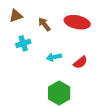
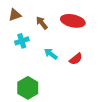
cyan arrow: (54, 57) -> (51, 54), turned 48
green hexagon: (59, 93) -> (28, 88), moved

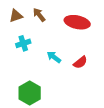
brown arrow: (42, 23) -> (39, 15), moved

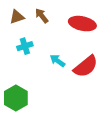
red semicircle: (80, 62) -> (86, 66), size x1.6
green hexagon: (30, 93) -> (16, 98), moved

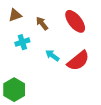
brown arrow: (42, 16) -> (42, 23), moved
red ellipse: (82, 24) -> (75, 21), turned 40

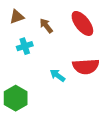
cyan arrow: (52, 56) -> (58, 75), moved
red semicircle: (78, 61) -> (86, 66), turned 35

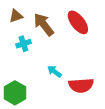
brown arrow: (46, 26) -> (44, 25), size x1.6
red semicircle: (86, 66) -> (81, 85), moved

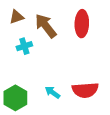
red ellipse: (78, 22) -> (82, 24), turned 40
cyan arrow: (54, 71) -> (53, 92), moved

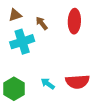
brown arrow: (46, 26) -> (42, 23), size x0.6
cyan cross: (24, 46) -> (22, 42), size x1.6

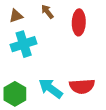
brown arrow: (42, 23) -> (47, 12), moved
cyan arrow: (48, 84) -> (51, 88), size x1.6

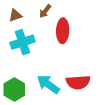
brown arrow: (47, 12) -> (45, 11), turned -104
red ellipse: (79, 22) -> (63, 31), moved

